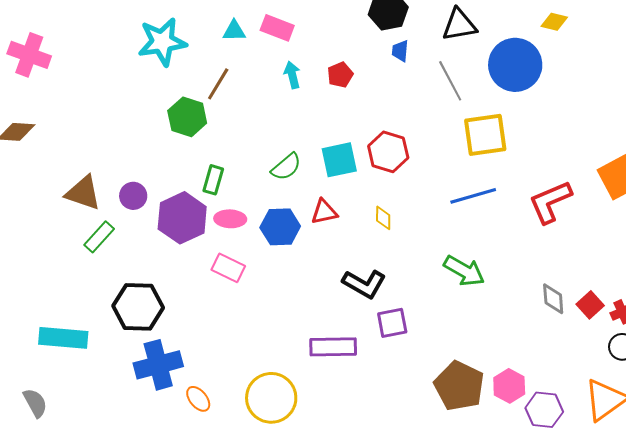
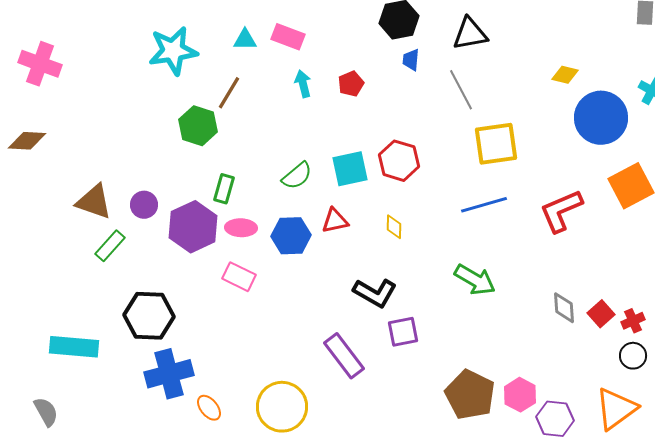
yellow diamond: (554, 22) -> (565, 75), moved
blue circle: (515, 65) -> (601, 118), moved
purple rectangle: (333, 347) -> (344, 356), turned 54

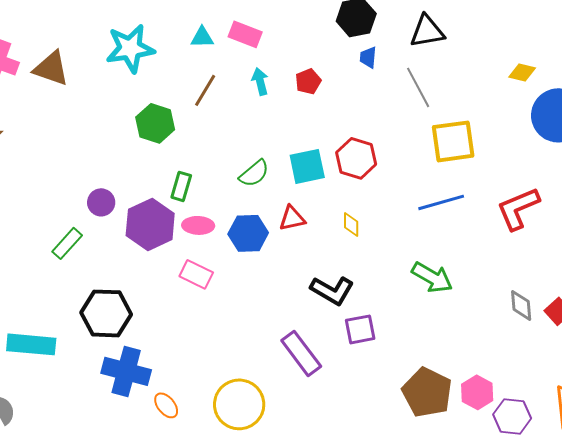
brown line: (229, 93) -> (205, 90), moved
brown triangle: (94, 202) -> (51, 68), moved
blue cross: (169, 374) -> (126, 371), turned 30

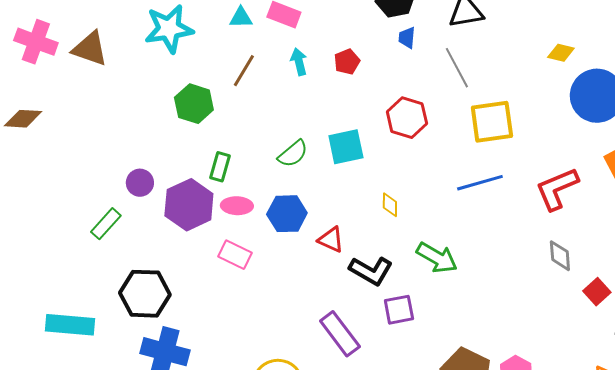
red hexagon: (356, 158) -> (407, 118), moved
red triangle: (292, 218) -> (331, 240), moved, turned 36
green arrow: (432, 277) -> (437, 258), moved
gray diamond: (521, 305) -> (560, 256), moved

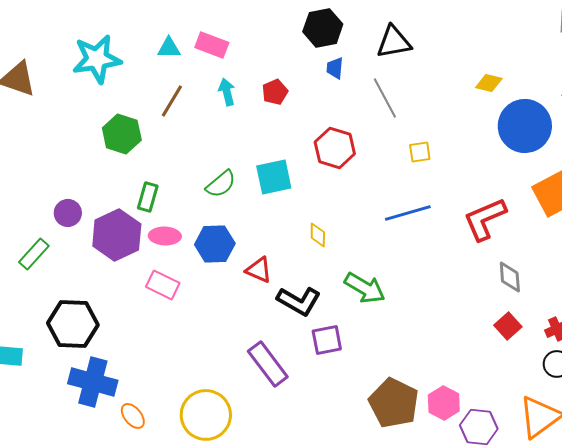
yellow square: (492, 122) -> (420, 152), size x0.5
gray diamond: (560, 256) -> (510, 277), moved
red square: (597, 292) -> (508, 326), moved

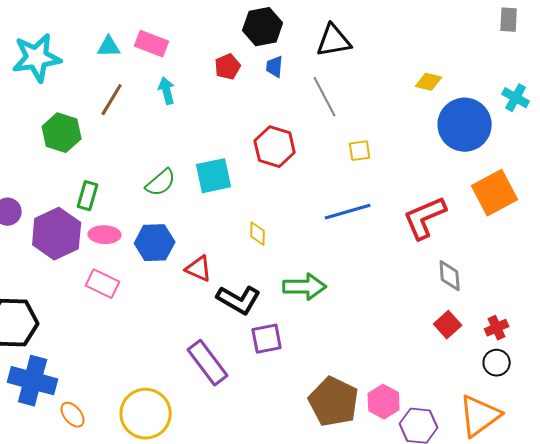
red pentagon: (275, 92) -> (228, 67), moved
green arrow: (365, 288) -> (305, 287), turned -30

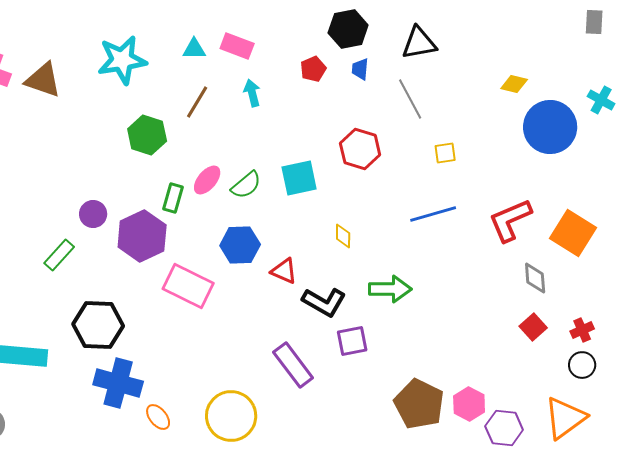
orange square: (495, 193) -> (573, 233), moved, turned -30
pink ellipse: (105, 235) -> (207, 180), moved, turned -52
pink rectangle: (103, 284) -> (188, 286), size x1.5

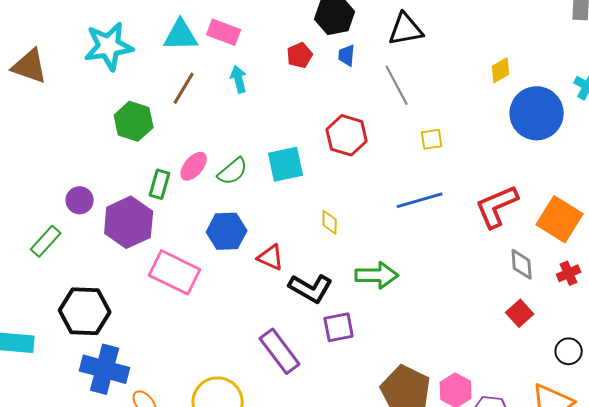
cyan triangle: (194, 49) -> (181, 35), size x1.5
yellow diamond: (514, 84) -> (501, 70), turned -44
red cross: (582, 330) -> (569, 273), moved

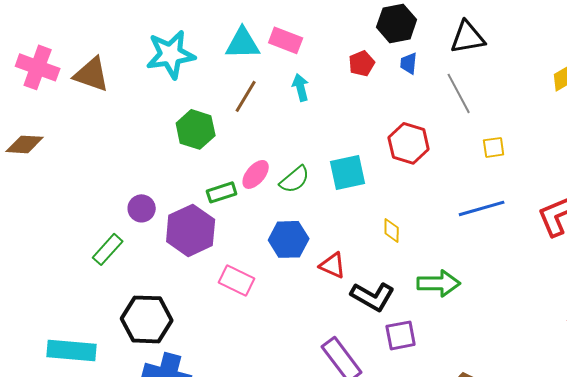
green rectangle: (160, 184) -> (222, 192), turned 56
pink rectangle: (175, 272) -> (237, 280), size x0.7

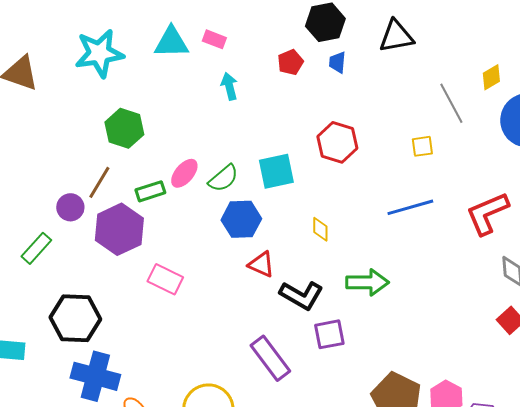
pink rectangle: (286, 40) -> (214, 39), size x0.7
gray line: (459, 93) -> (451, 103), moved
brown line: (246, 96) -> (99, 182), moved
blue hexagon: (289, 239) -> (241, 219), moved

